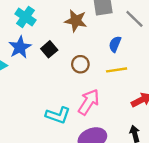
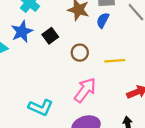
blue semicircle: (115, 44) -> (103, 20), moved
cyan L-shape: (58, 115) -> (41, 107), moved

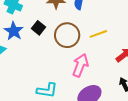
brown circle: (80, 53) -> (67, 35), size x1.6

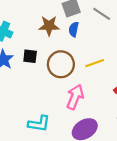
black square: (38, 28) -> (30, 56), turned -32

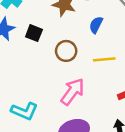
blue semicircle: (74, 29) -> (96, 25), moved
brown circle: (61, 64) -> (66, 51), size x0.7

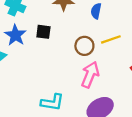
brown circle: (66, 51) -> (84, 46), moved

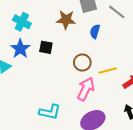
yellow line: (111, 39) -> (108, 70), moved

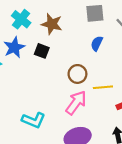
brown star: (66, 20) -> (52, 24), moved

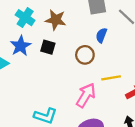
brown circle: (77, 74) -> (85, 55), moved

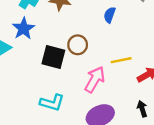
black square: (48, 47) -> (53, 57), moved, size x1.5
brown circle: (85, 55) -> (78, 45), moved

